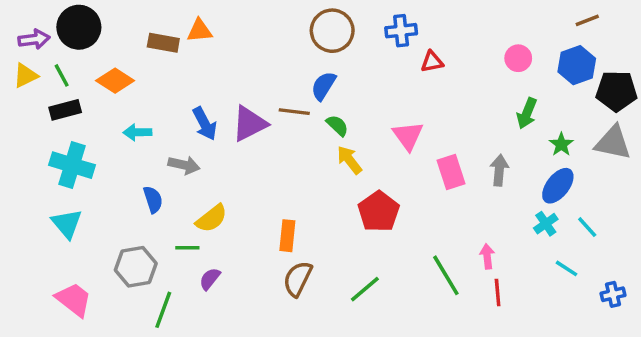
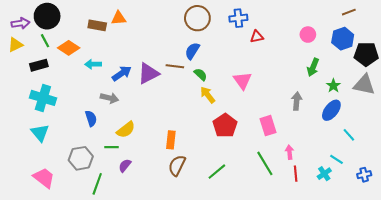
green line: (62, 75) -> (45, 41), moved
blue arrow: (205, 124) -> (122, 73), turned -96
cyan arrow: (137, 132) -> (93, 64), moved
pink rectangle: (451, 172) -> (268, 126), moved
cyan cross: (546, 224) -> (324, 174), moved

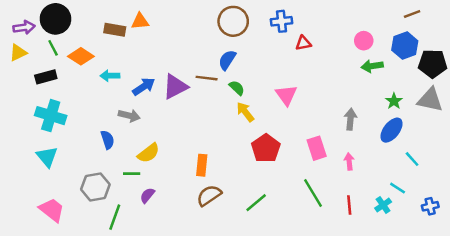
green arrow: (313, 67) -> (372, 66), moved, turned 60
pink arrow: (289, 152) -> (349, 162), moved
brown semicircle: (177, 165) -> (209, 195), turned 30

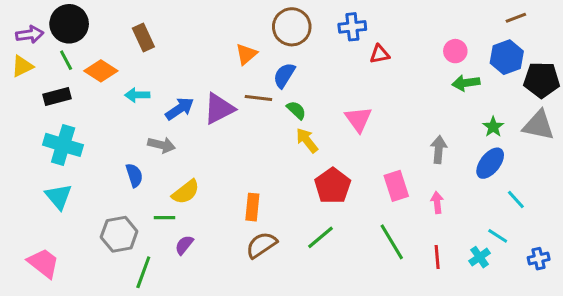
orange triangle: (140, 21) -> (246, 54), moved, turned -36
brown rectangle: (115, 30) -> (143, 37), turned 55
green line: (256, 203) -> (321, 237), moved
pink trapezoid: (52, 210) -> (43, 263), moved

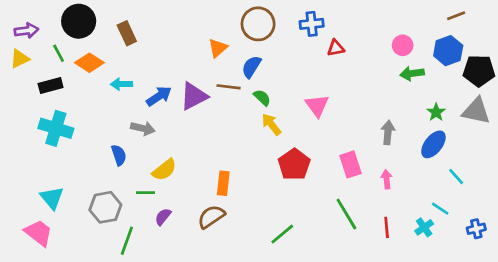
black circle: (69, 24) -> (79, 21), moved
cyan triangle: (59, 196) -> (52, 198), moved
green line: (321, 237) -> (282, 234), moved
brown semicircle: (261, 245) -> (211, 217), moved

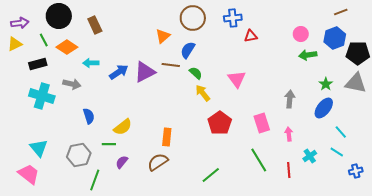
gray arrow: (143, 128) -> (72, 84), moved
cyan line: (440, 209) -> (337, 152), moved
cyan cross: (424, 227) -> (310, 156), moved

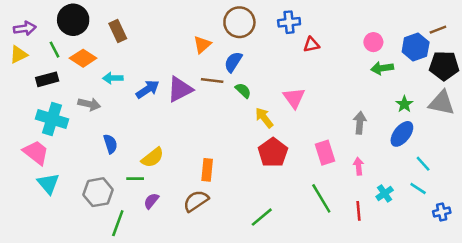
brown line: (341, 12) -> (438, 30), moved
yellow arrow: (203, 93) -> (264, 118), moved
pink trapezoid: (29, 174) -> (36, 153), moved

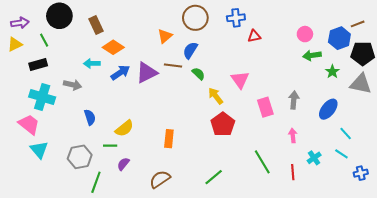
orange diamond: (83, 58) -> (113, 47), moved
green star: (404, 104) -> (332, 72), moved
pink rectangle: (325, 153) -> (265, 107), moved
brown semicircle: (196, 201) -> (160, 179), moved

